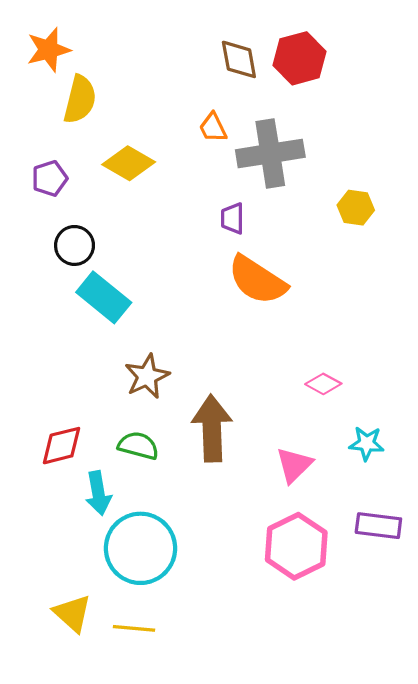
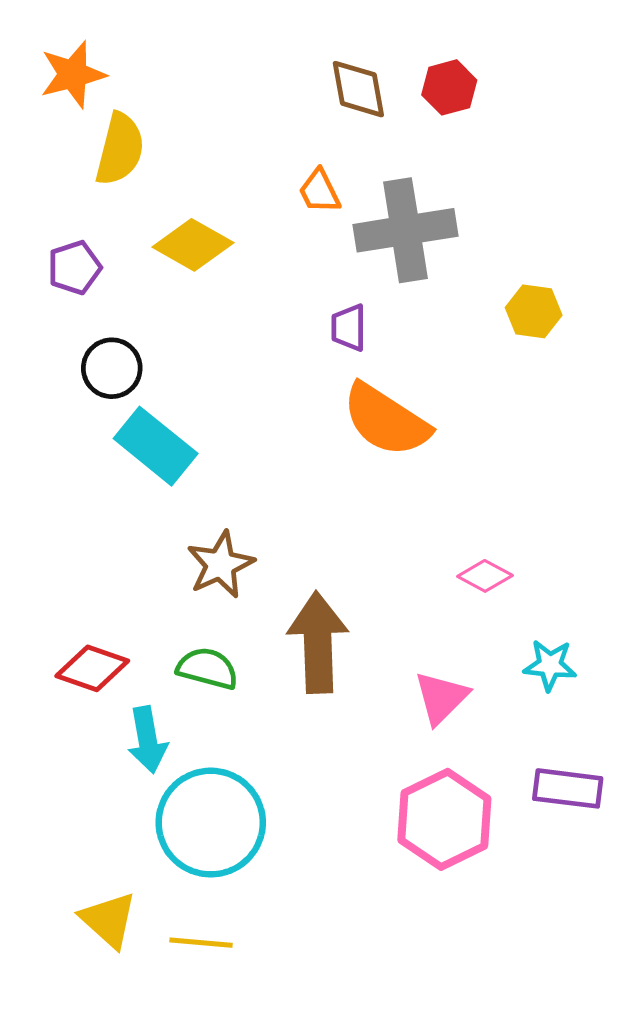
red hexagon: (300, 58) -> (449, 87), size x0.7
red diamond: (62, 446) -> (92, 668), turned 33

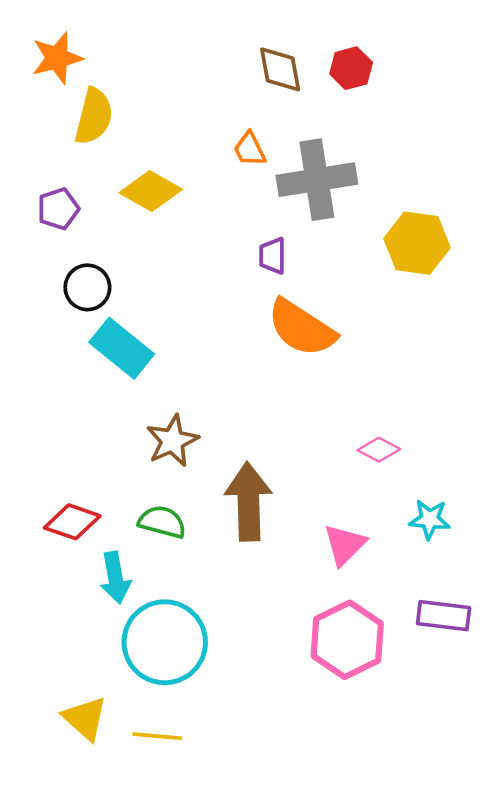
yellow hexagon: (534, 311) -> (417, 243), size x1.5

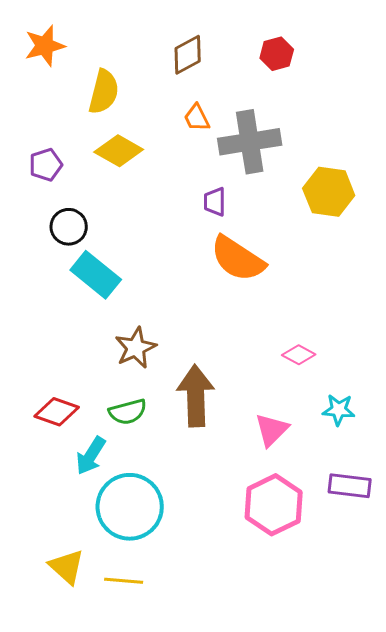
brown diamond: (280, 69) -> (188, 55), moved, turned 72
yellow semicircle: (94, 116) -> (104, 92), moved
green semicircle: (162, 522) -> (128, 412), turned 150
cyan arrow: (115, 578) -> (91, 456), turned 42

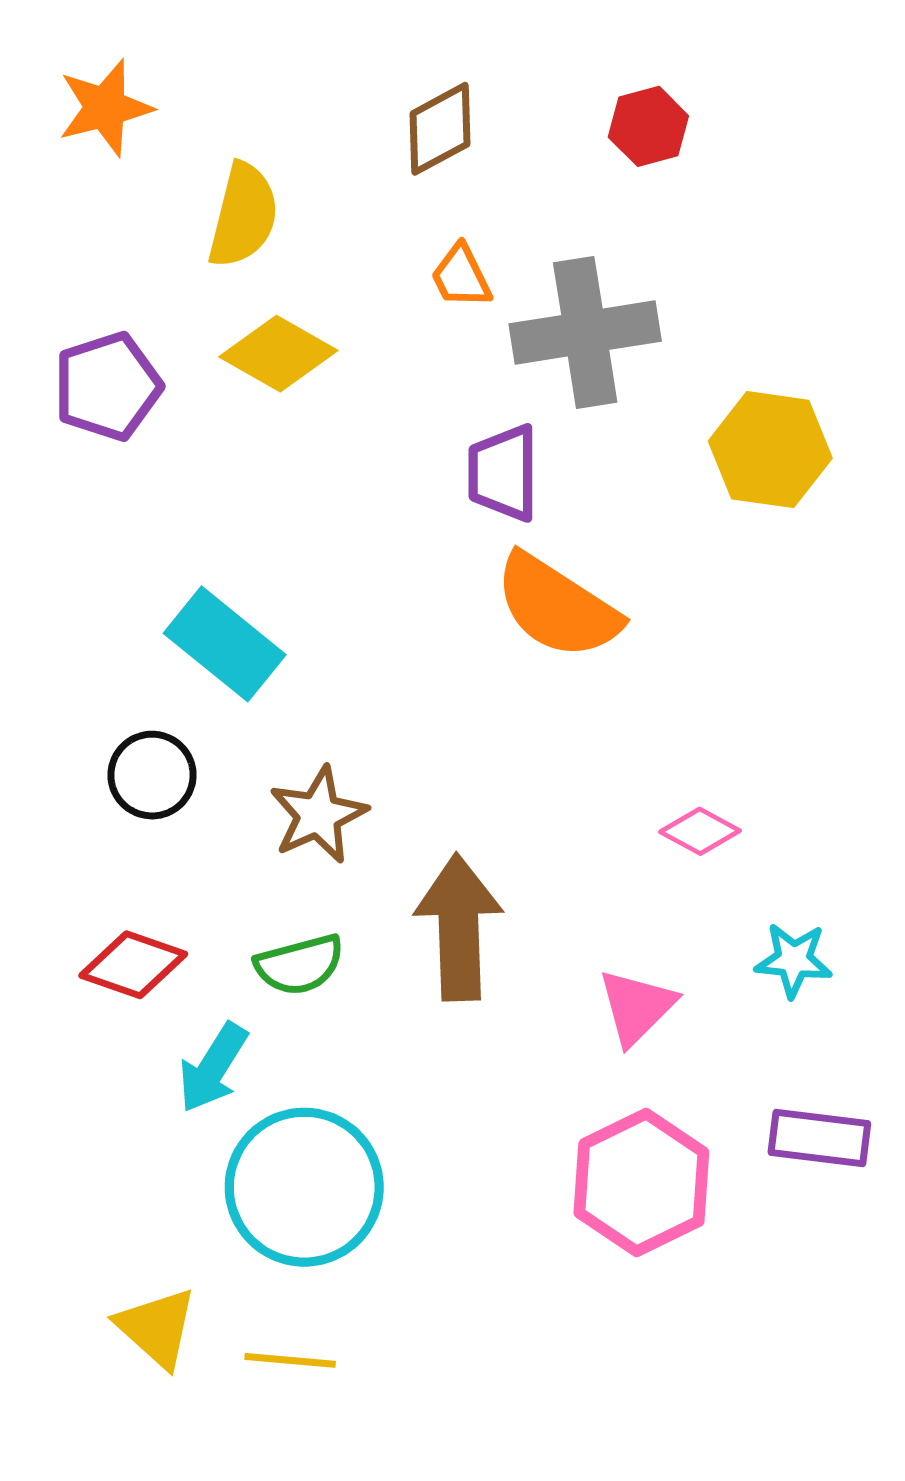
purple pentagon: (46, 165) -> (108, 386), size x1.4
purple trapezoid: (215, 202) -> (503, 473), size x1.4
black circle: (69, 227) -> (152, 775), moved

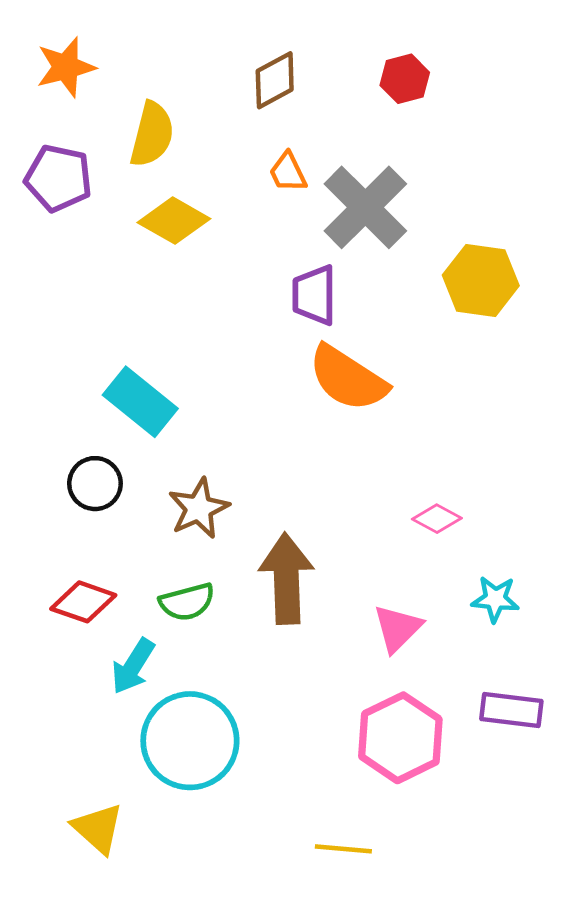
gray cross: (585, 332) -> (365, 207), turned -36
purple pentagon: (108, 386) -> (58, 178), moved, turned 30
yellow line: (290, 1360) -> (343, 849), moved

